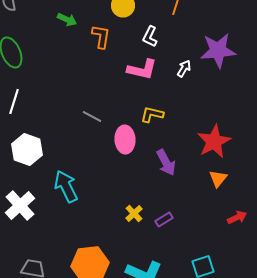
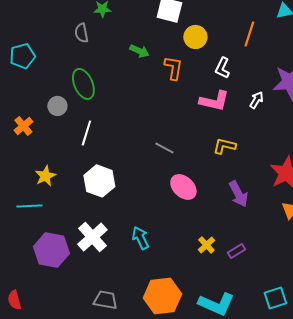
pink ellipse: (125, 140) -> (183, 187), moved, turned -44
cyan arrow: (66, 186) -> (140, 238), moved, size x0.7

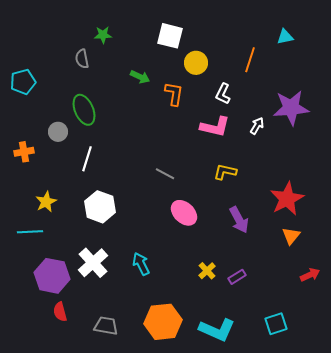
orange cross: (23, 126) -> (24, 152), turned 30
red semicircle: (14, 300) -> (60, 312), moved

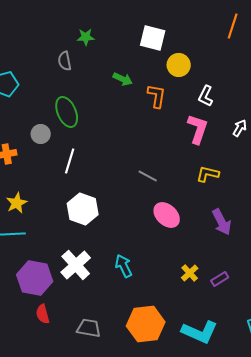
orange line: (250, 60) -> (233, 26), moved
pink L-shape: (215, 127) -> (198, 129), turned -84
yellow star: (46, 202) -> (17, 203), moved

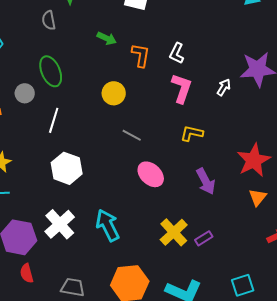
yellow circle: (179, 65) -> (114, 93), moved
white L-shape: (206, 96) -> (177, 53), moved
cyan arrow: (124, 266) -> (108, 225), size x1.4
yellow cross: (190, 273) -> (174, 232), size x1.6

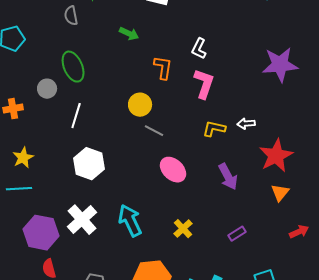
orange L-shape: (141, 55) -> (163, 68), moved
white arrow: (224, 87) -> (246, 124), moved, turned -126
yellow circle: (114, 93) -> (140, 105), moved
yellow cross: (174, 232) -> (183, 229), moved, size x0.7
purple rectangle: (204, 238) -> (237, 234), moved

